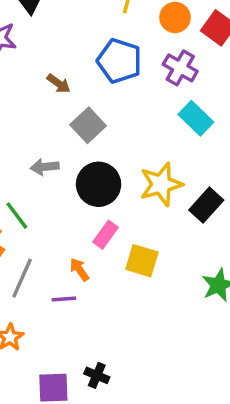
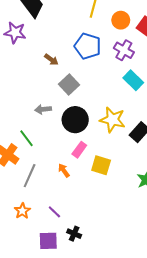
yellow star: (161, 184) -> (112, 120), turned 30
purple line: (64, 299) -> (54, 212), moved, turned 48

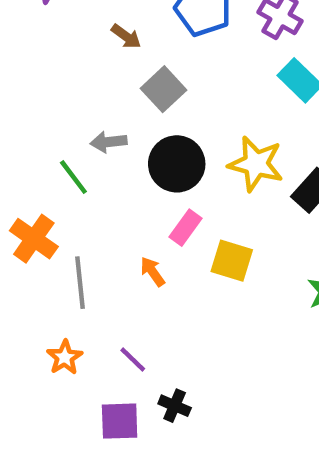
green line: (26, 138) -> (73, 177), moved
gray line: (30, 176) -> (80, 283), turned -30

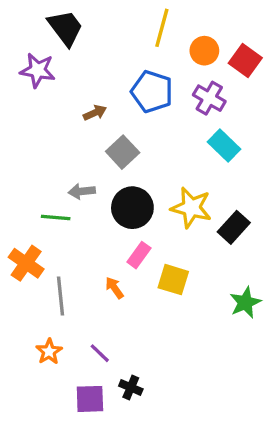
brown arrow: (126, 36) -> (95, 113), turned -60
green line: (73, 177) -> (56, 217), turned -48

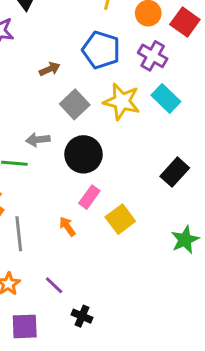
yellow star: (191, 208) -> (122, 101), moved
yellow square: (173, 280) -> (120, 219), turned 36
purple square: (90, 399) -> (25, 326), moved

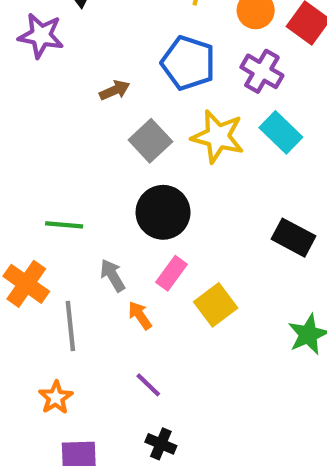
gray arrow: (38, 140) -> (113, 275), moved, turned 65
black rectangle: (175, 172) -> (294, 238), turned 76
purple line: (54, 285) -> (148, 385), moved

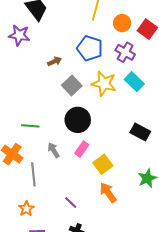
orange arrow: (140, 315) -> (108, 192), moved, size x1.5

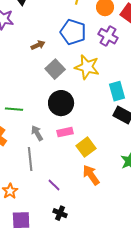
cyan rectangle: (134, 82) -> (117, 91), moved, turned 30
pink rectangle: (82, 149) -> (65, 132), turned 42
gray line: (33, 174) -> (30, 159), moved

